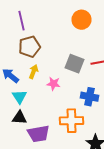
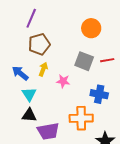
orange circle: (82, 20) -> (91, 28), moved
purple line: (22, 21) -> (31, 18), turned 36

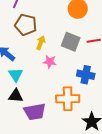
brown pentagon: (39, 44) -> (26, 25), turned 30
yellow arrow: (43, 69) -> (41, 43), moved

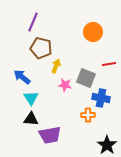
gray square: (71, 42) -> (86, 78), moved
orange cross: (68, 99) -> (88, 115), moved, size x0.6

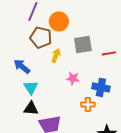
orange circle: (93, 32) -> (59, 21), moved
gray square: (86, 78) -> (83, 44), moved, turned -30
pink star: (65, 85) -> (73, 78), moved

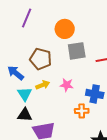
orange circle: (59, 21) -> (65, 29), moved
brown pentagon: (41, 37) -> (41, 59), moved
yellow arrow: (56, 55) -> (43, 85), moved, turned 48

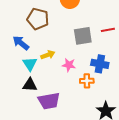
gray square: (77, 51) -> (83, 36), moved
brown pentagon: (41, 59) -> (38, 19), moved
pink star: (67, 85) -> (69, 65), moved

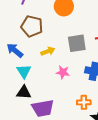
yellow arrow: (48, 55) -> (48, 51), moved
orange cross: (87, 81) -> (84, 102), moved

